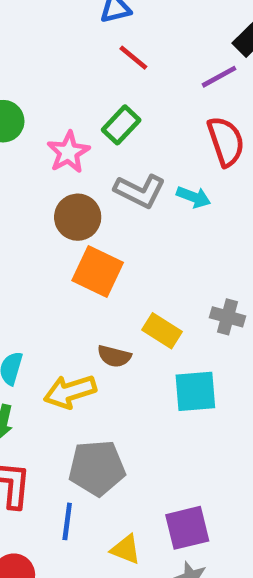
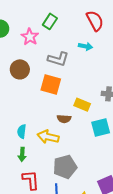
gray L-shape: (140, 191) -> (58, 59), moved
brown circle: (78, 217) -> (20, 69), moved
yellow arrow: (70, 392) -> (48, 137), turned 40

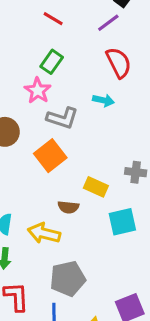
pink star: (30, 37) -> (38, 91), moved
orange square: (51, 85) -> (50, 156), turned 35

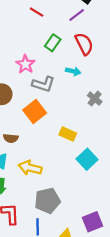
green rectangle: (52, 62) -> (53, 43), moved
gray cross: (136, 172) -> (95, 99), moved, turned 32
brown semicircle: (68, 207) -> (11, 138), moved
cyan square: (122, 222) -> (87, 159), turned -30

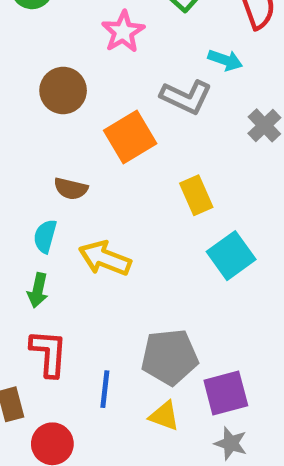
gray L-shape: (43, 84) -> (186, 97), moved
yellow rectangle: (68, 134) -> (196, 195), turned 35
gray pentagon: (47, 201) -> (170, 357), moved

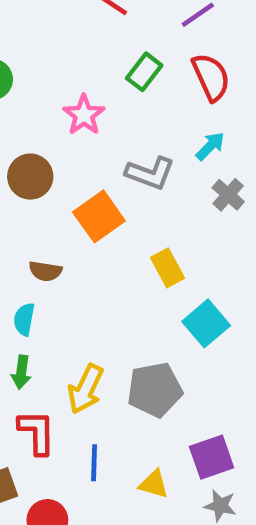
cyan arrow: (225, 60) -> (210, 146), moved, turned -60
yellow arrow: (105, 258) -> (86, 389), moved, turned -81
gray pentagon: (170, 357) -> (155, 390), moved

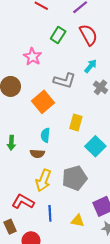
yellow rectangle: (167, 268) -> (76, 123), turned 49
brown semicircle: (45, 271) -> (37, 154), moved
cyan semicircle: (24, 319) -> (45, 135), moved
green arrow: (21, 372) -> (11, 143), moved
red L-shape: (37, 432) -> (23, 202), turned -55

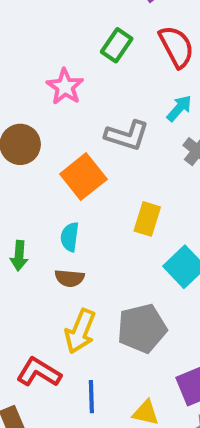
cyan semicircle: (45, 135) -> (70, 237), moved

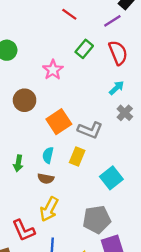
gray L-shape: (127, 135) -> (90, 130), moved
yellow rectangle: (147, 219) -> (77, 156), moved
gray pentagon: (142, 328) -> (97, 219), moved
red L-shape: (39, 372) -> (24, 230), turned -150

